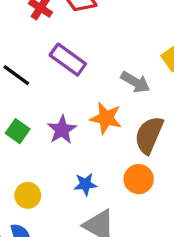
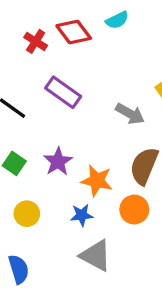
orange star: (106, 118) -> (97, 181), moved
yellow circle: (28, 195) -> (27, 214), moved

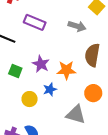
orange circle: (134, 210) -> (93, 93), moved
blue star: (82, 215) -> (50, 89), moved

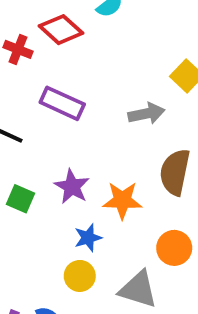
gray arrow: (77, 26) -> (146, 114), turned -30
yellow circle: (30, 99) -> (80, 276), moved

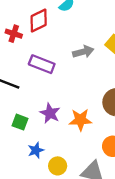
red diamond: (61, 30) -> (39, 20), turned -65
gray arrow: (146, 114) -> (83, 52), moved
blue star: (88, 238) -> (36, 150), moved

